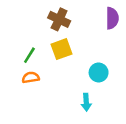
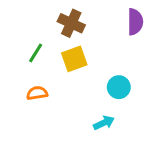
green line: (29, 55) -> (36, 53), moved
cyan arrow: (86, 102) -> (104, 123), turned -112

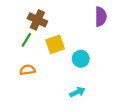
brown cross: (71, 23) -> (37, 20), moved
cyan circle: (119, 87) -> (81, 59), moved

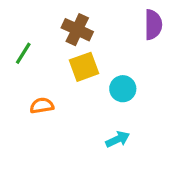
brown cross: (37, 20) -> (77, 30), moved
green line: (26, 40) -> (23, 53), moved

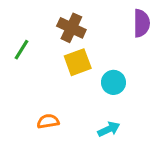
orange semicircle: (42, 106) -> (48, 121), moved

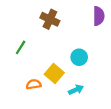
green line: (22, 50) -> (21, 47), moved
yellow square: (78, 62) -> (54, 73), moved, turned -30

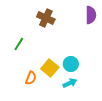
cyan circle: (79, 57) -> (71, 64), moved
orange semicircle: (34, 84) -> (31, 78), turned 120

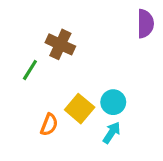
brown cross: (46, 18) -> (60, 44), moved
cyan arrow: (70, 83) -> (112, 133), turned -32

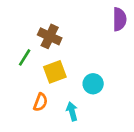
yellow square: (80, 109) -> (55, 72), moved, turned 30
cyan arrow: (112, 133) -> (72, 111), moved, turned -48

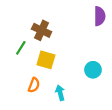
yellow square: (55, 72) -> (46, 60), turned 36
cyan circle: (93, 84) -> (93, 70), moved

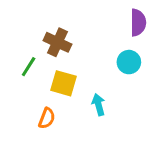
cyan circle: (93, 70) -> (129, 62), moved
cyan arrow: (60, 93) -> (98, 105), moved

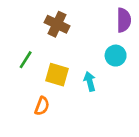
brown cross: (57, 42) -> (57, 24), moved
cyan arrow: (98, 105) -> (90, 81), moved

